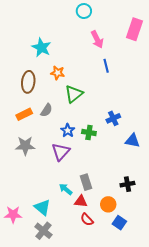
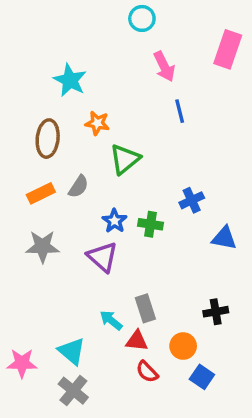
purple triangle: (61, 152) -> (103, 257), turned -30

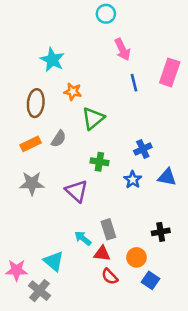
pink rectangle: (228, 49) -> (170, 72), moved
blue star: (115, 221) -> (133, 180), moved
green cross: (151, 224) -> (99, 162), moved
gray cross: (73, 391) -> (40, 291), moved

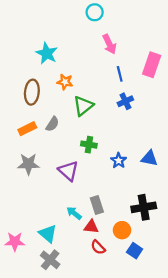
blue cross: (143, 149) -> (125, 101), moved
black cross: (161, 232) -> (144, 207), size x1.5
gray cross: (40, 291) -> (50, 260), moved

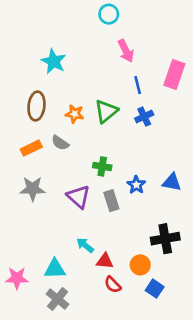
orange star: (65, 82) -> (75, 114), moved
green triangle: (83, 106) -> (106, 111), moved
gray semicircle: (52, 124) -> (60, 143), turned 91
gray rectangle: (97, 205) -> (111, 201), moved
cyan triangle: (48, 234) -> (55, 269), turned -42

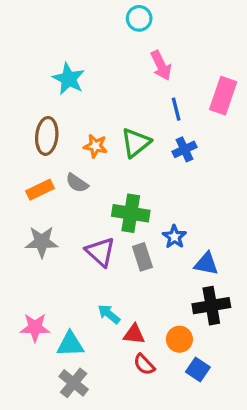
green cross: (102, 166) -> (131, 213), size x1.5
blue triangle: (172, 182) -> (206, 264), moved
pink star: (17, 278) -> (35, 327), moved

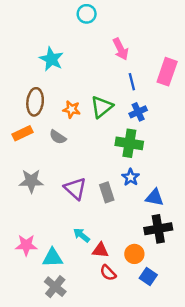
cyan circle: (139, 18) -> (87, 14), moved
orange rectangle: (40, 190) -> (22, 133), moved
green cross: (131, 213) -> (129, 143), moved

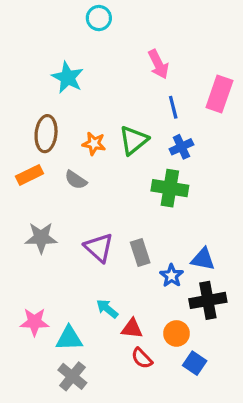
cyan circle: (87, 14) -> (99, 18), moved
blue star: (131, 177) -> (172, 276), moved

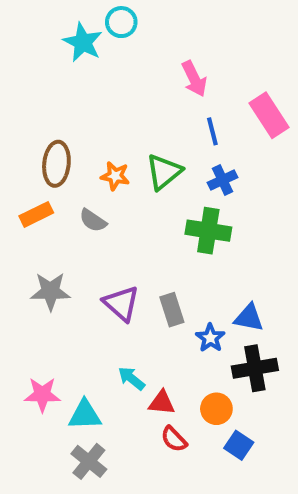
cyan star: (67, 77) -> (83, 42), moved
pink rectangle: (219, 94) -> (269, 115), turned -52

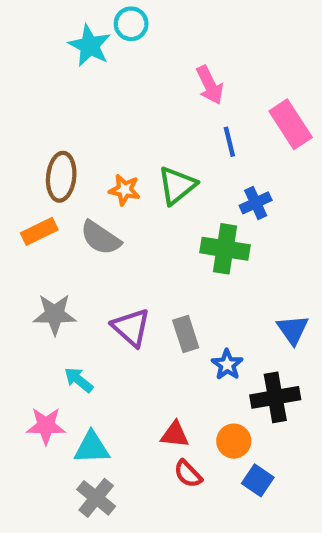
blue cross: (222, 180) -> (256, 203), moved
gray semicircle: (93, 220) -> (100, 238), size x1.4
blue triangle: (249, 318) -> (293, 330), moved, turned 44
cyan arrow: (131, 378) -> (79, 380), moved

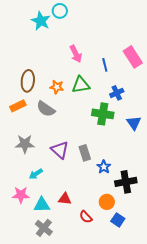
pink arrow: (210, 85) -> (76, 54), moved
green triangle: (177, 185) -> (81, 85), turned 30
blue triangle: (293, 330) -> (134, 123), moved
cyan arrow: (79, 380) -> (36, 174), turned -72
red triangle: (175, 434) -> (65, 199), moved

